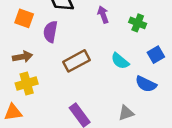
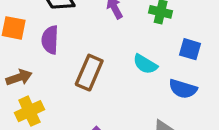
blue square: (156, 55) -> (190, 49), turned -35
brown rectangle: (76, 61) -> (89, 73), turned -30

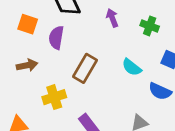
yellow cross: (29, 111) -> (54, 97), moved

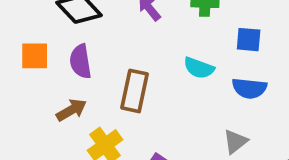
brown arrow: (27, 65) -> (71, 110), moved

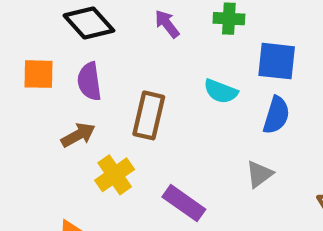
blue square: (249, 40) -> (277, 61), size x1.4
blue semicircle: (249, 88) -> (276, 115), turned -80

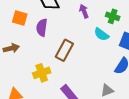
cyan semicircle: (221, 91) -> (101, 34), moved
brown arrow: (78, 135) -> (11, 48), moved

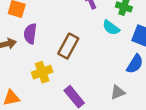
purple semicircle: (42, 28) -> (30, 34), moved

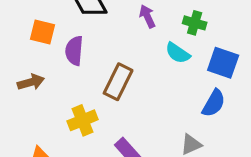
purple semicircle: (30, 34) -> (74, 51), moved

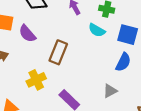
purple semicircle: (74, 51) -> (27, 34), turned -42

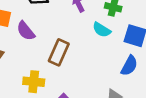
yellow cross: (36, 80) -> (34, 82), turned 30

